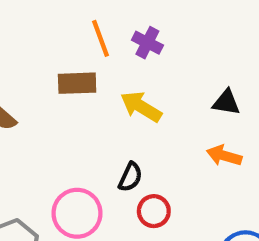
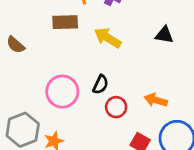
orange arrow: (224, 156) -> (156, 100), moved
pink circle: (77, 213) -> (62, 92), moved

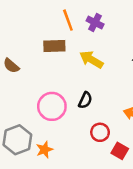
red circle: (116, 107) -> (100, 132), moved

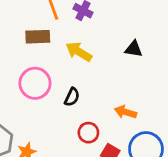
pink circle: (52, 106) -> (35, 83), moved

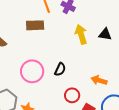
yellow arrow: (79, 52) -> (81, 34), moved, turned 42
pink circle: (35, 83) -> (32, 71), moved

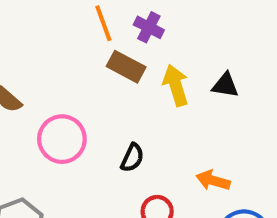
brown rectangle: (35, 25) -> (126, 67), moved, turned 30
pink circle: (32, 71) -> (62, 139), moved

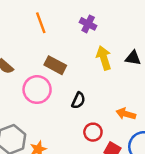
orange line: (103, 23) -> (41, 23), moved
brown rectangle: (126, 67) -> (55, 65), moved

